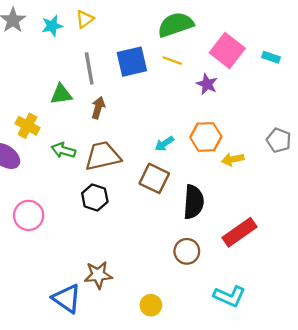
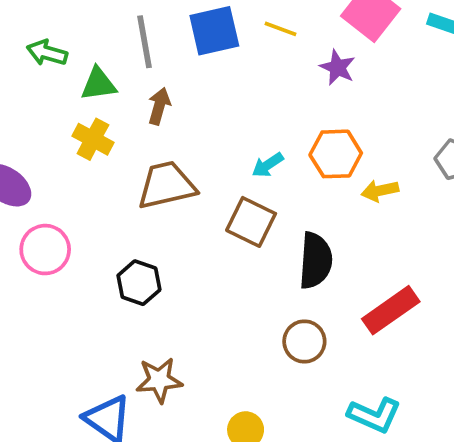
yellow cross: (27, 126) -> (93, 139), moved
green arrow: (63, 150) -> (47, 53), moved
black hexagon: (95, 197) -> (139, 283), moved
pink circle: (29, 215) -> (45, 250), moved

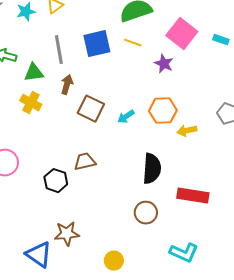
brown trapezoid: (167, 185) -> (85, 162), moved, size x0.7
brown square: (251, 222) -> (91, 109), moved
red rectangle: (391, 310) -> (193, 196), turned 44

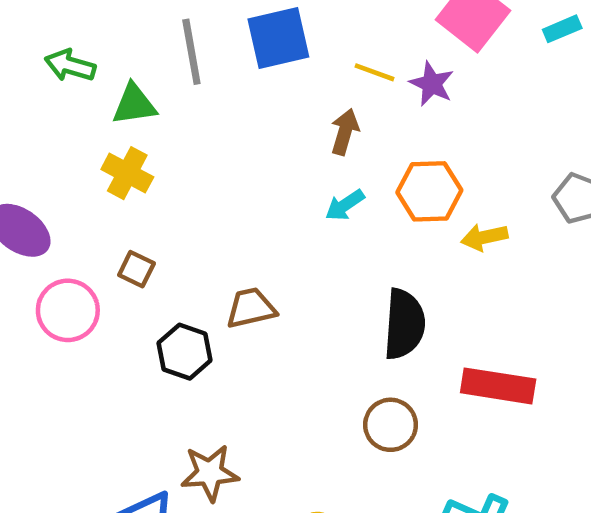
cyan rectangle: (221, 40) -> (562, 29), turned -42
yellow line: (133, 43) -> (374, 72), moved
brown arrow: (67, 85) -> (345, 132), moved
brown square: (91, 109) -> (136, 269), moved, size x0.6

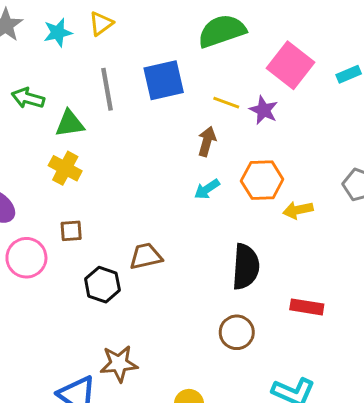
brown square: (136, 269) -> (71, 231), turned -30
red rectangle: (498, 386) -> (307, 307), size x0.7

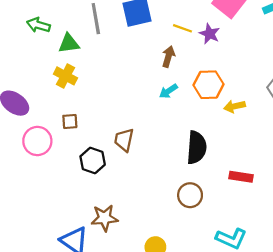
brown trapezoid: (146, 256) -> (124, 140), turned -65

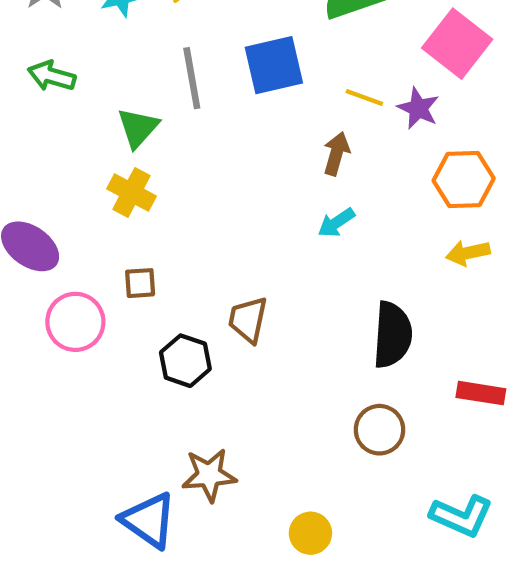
green arrow: (38, 25) -> (52, 76), moved
green triangle: (69, 43) -> (138, 128), turned -40
orange hexagon: (208, 85) -> (464, 179), moved

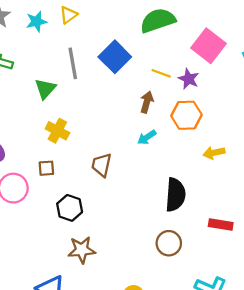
blue square: (274, 65) -> (115, 57), turned -32
orange hexagon: (464, 179) -> (186, 115), moved
yellow cross: (131, 192) -> (57, 131), moved
brown trapezoid: (248, 320) -> (102, 165), moved
brown star: (209, 475) -> (82, 250), moved

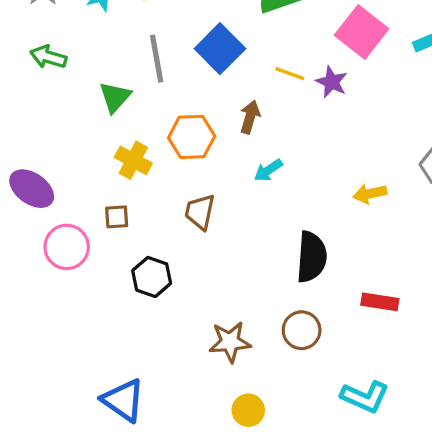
brown arrow: (147, 102) -> (250, 117), moved
orange hexagon: (186, 115) -> (192, 137), moved
brown star: (82, 250) -> (230, 342), moved

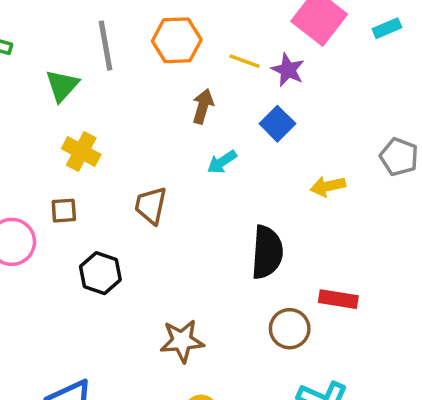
blue square: (220, 49) -> (277, 124), moved, size x0.7
orange hexagon: (192, 137) -> (177, 40), moved
brown circle: (302, 330) -> (290, 329), moved

